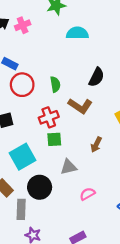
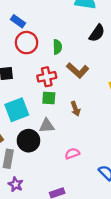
black semicircle: (96, 77) -> (97, 33), moved
brown arrow: (96, 145) -> (75, 109), moved, turned -56
gray triangle: (69, 167) -> (47, 126), moved

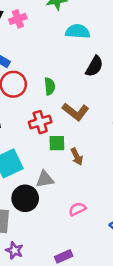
green square: (49, 98) -> (57, 143), moved

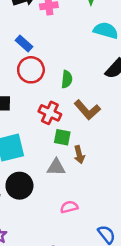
red cross: (40, 122) -> (50, 113), turned 30
gray triangle: (45, 179) -> (56, 167), moved

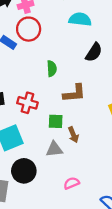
red circle: (31, 70) -> (29, 29), moved
brown L-shape: (87, 110) -> (74, 93), turned -45
red cross: (50, 113) -> (27, 103), moved

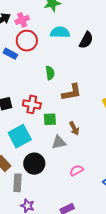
cyan semicircle: (80, 19) -> (60, 32), moved
black semicircle: (94, 52) -> (86, 40), moved
green square: (56, 121) -> (50, 119), moved

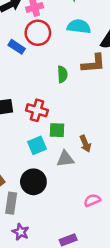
brown L-shape: (72, 92) -> (93, 64), moved
cyan square: (20, 136) -> (37, 145), moved, size x0.7
pink semicircle: (76, 170) -> (92, 200), moved

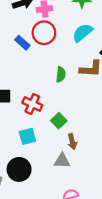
cyan semicircle: (79, 27) -> (83, 33), turned -55
green square: (57, 130) -> (59, 121), moved, turned 35
gray triangle: (65, 159) -> (62, 161), moved

